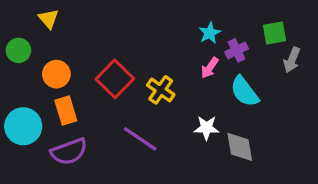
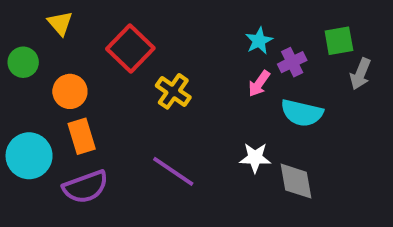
red square: (115, 79) -> (130, 49), moved
yellow cross: (161, 90) -> (173, 91), moved
cyan semicircle: (244, 91) -> (302, 113), turned -40

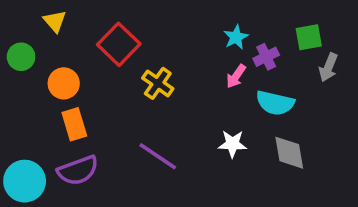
cyan circle: (29, 156) -> (25, 181), moved
gray diamond: (296, 181) -> (289, 153), moved

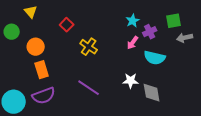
red square: (119, 44) -> (67, 25), size x0.6
gray arrow: (328, 67) -> (185, 38), turned 56
gray diamond: (289, 153) -> (152, 93), moved

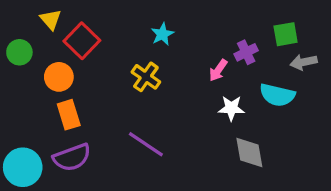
cyan star: (133, 21) -> (162, 34), moved
red square: (67, 25) -> (82, 41), moved, size x1.5
cyan semicircle: (155, 58) -> (277, 95), moved
white star: (131, 81) -> (231, 108), moved

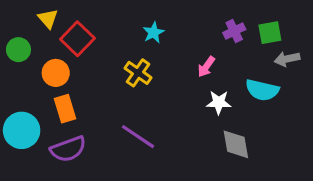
purple cross: (246, 52) -> (234, 31), moved
cyan circle: (23, 167) -> (22, 130), moved

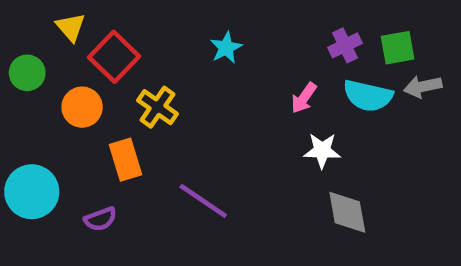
yellow cross: (138, 73) -> (158, 107), moved
cyan semicircle: (262, 90) -> (368, 96), moved
orange rectangle: (65, 109) -> (125, 160), moved
purple semicircle: (68, 149) -> (100, 219), size x0.6

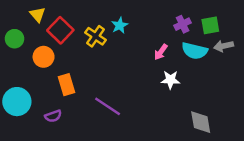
yellow cross: (158, 107) -> (95, 36), moved
gray diamond: (347, 212) -> (201, 122), moved

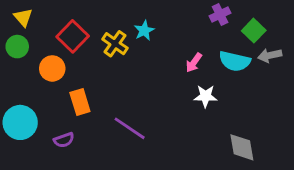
yellow triangle: (37, 15) -> (23, 17), moved
purple cross: (183, 24) -> (220, 14), moved
green square: (210, 25) -> (254, 31), turned -36

